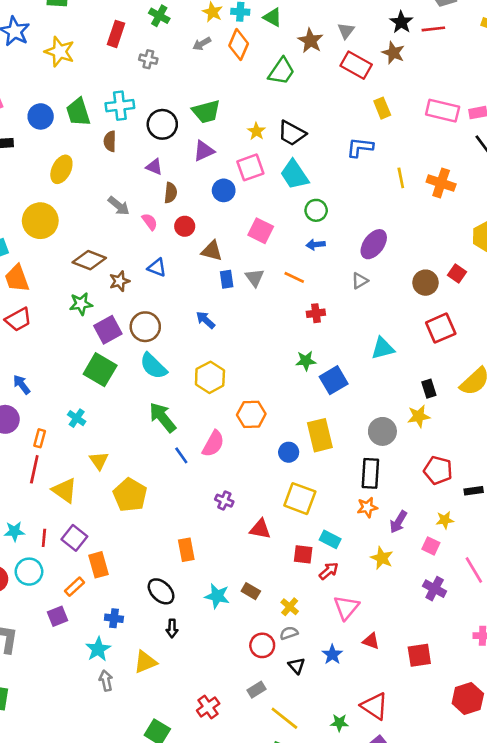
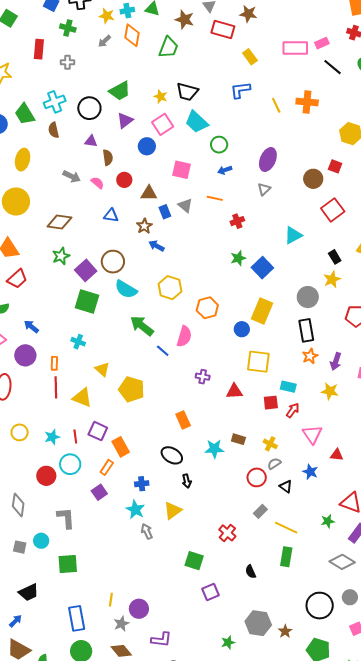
brown star: (120, 281) -> (144, 226), moved
yellow rectangle: (320, 435) -> (262, 311), turned 50

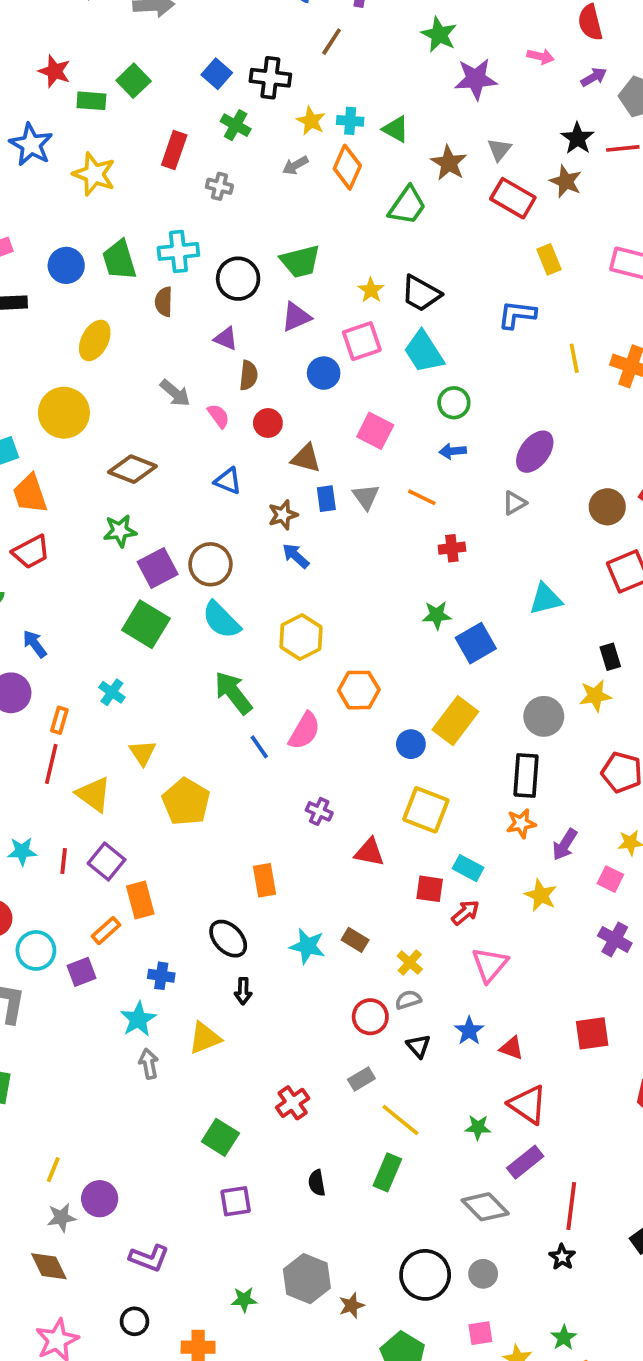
red triangle: (337, 455) -> (512, 1048), moved
cyan circle: (70, 464) -> (36, 950), moved
purple L-shape: (161, 640) -> (149, 1258), moved

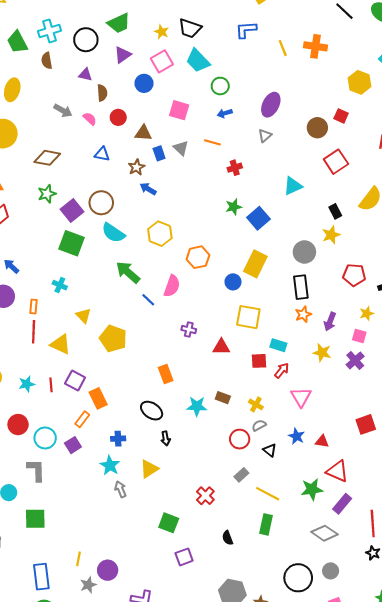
purple cross: (615, 939) -> (355, 360), moved, turned 30
green star: (478, 1127) -> (312, 489), size x1.5

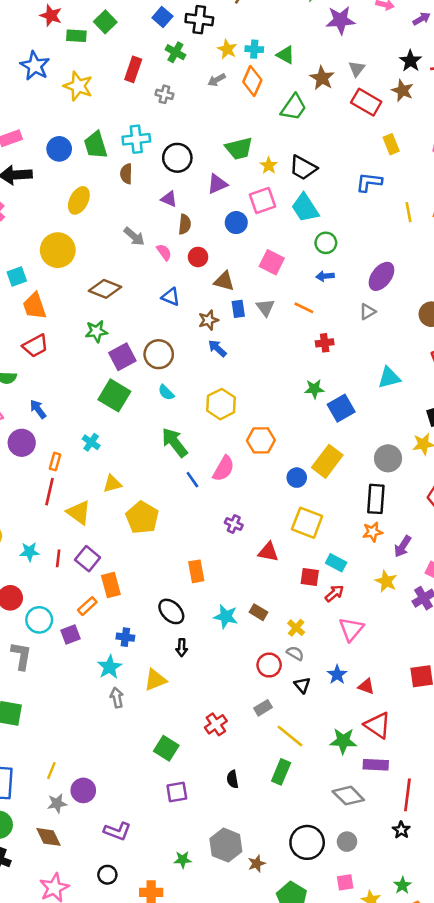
green trapezoid: (119, 23) -> (239, 148), moved
cyan semicircle: (113, 233) -> (166, 392), size x0.6
yellow triangle: (84, 316) -> (112, 484), turned 49
gray semicircle: (259, 425) -> (295, 653), turned 48
purple rectangle: (342, 504) -> (376, 765), turned 42

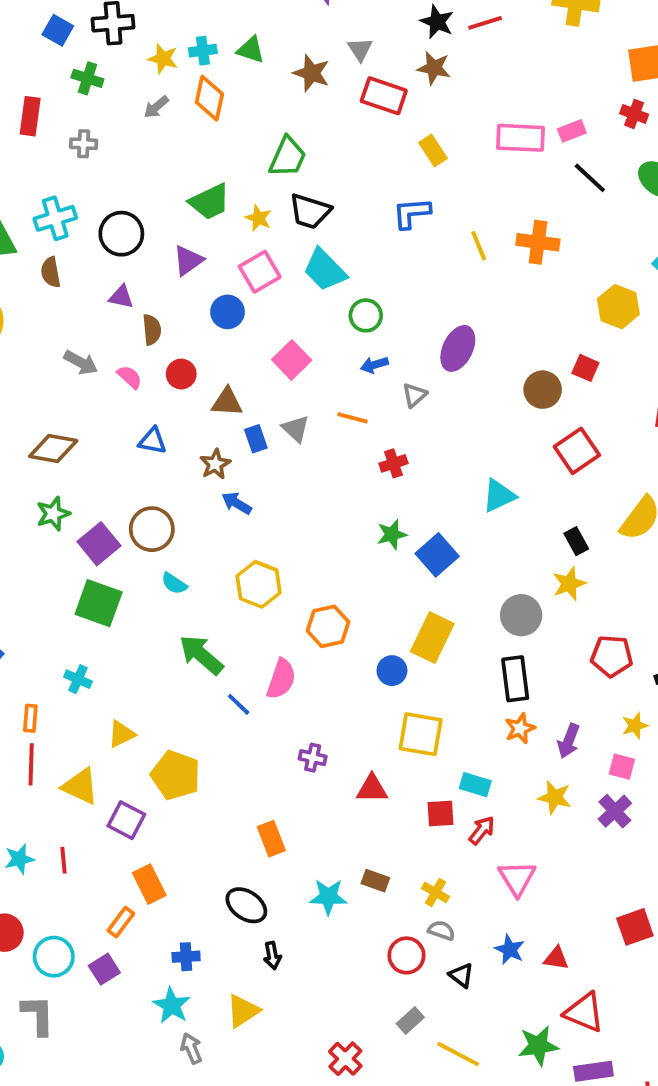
green trapezoid: (294, 107) -> (288, 157), moved
pink square: (272, 262) -> (292, 360), turned 30
gray triangle: (368, 312) -> (414, 395), moved
purple square: (88, 559) -> (126, 820), moved

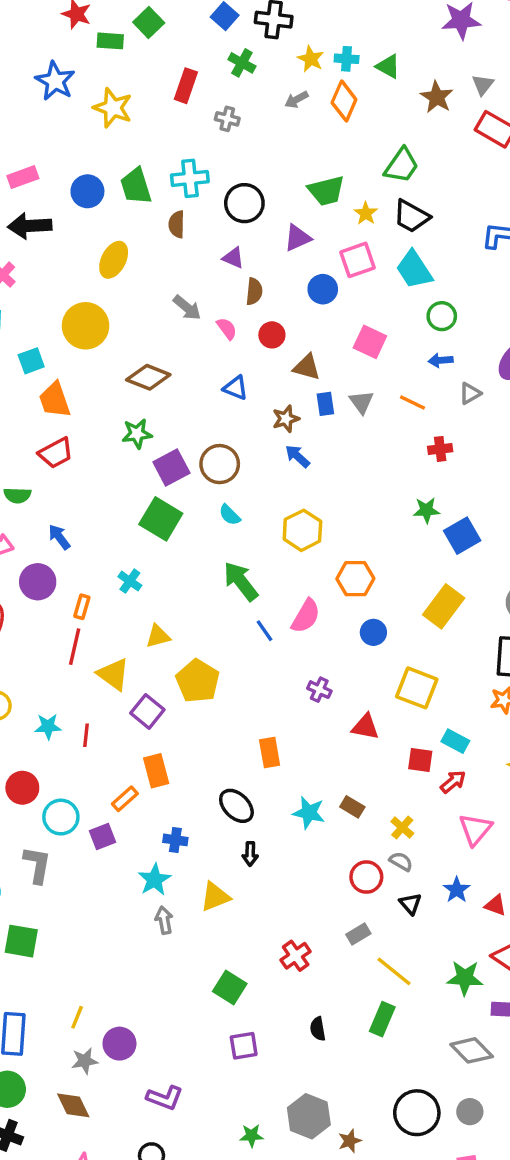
pink square: (292, 360) -> (370, 342), turned -32
blue circle: (392, 671) -> (373, 632), moved

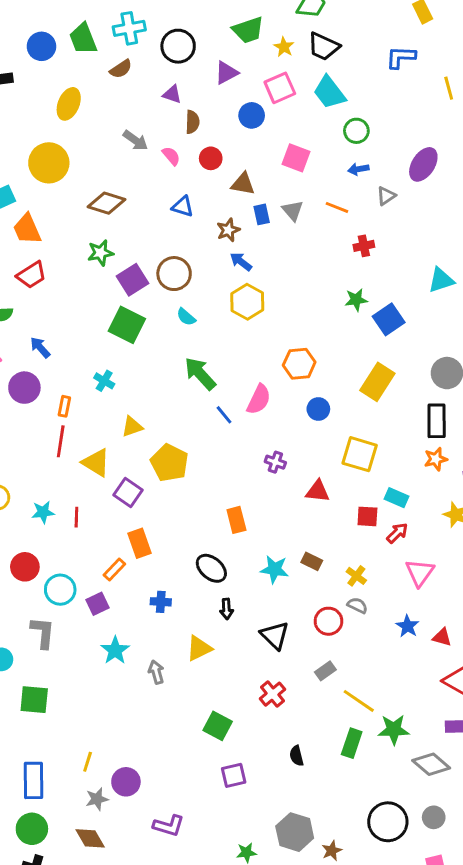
brown semicircle: (177, 224) -> (121, 69), turned -120
yellow hexagon: (302, 530) -> (247, 302), moved
cyan star: (154, 880) -> (115, 650), moved
black triangle: (410, 904) -> (275, 635), moved, size x1.5
green star: (465, 978) -> (394, 730), moved

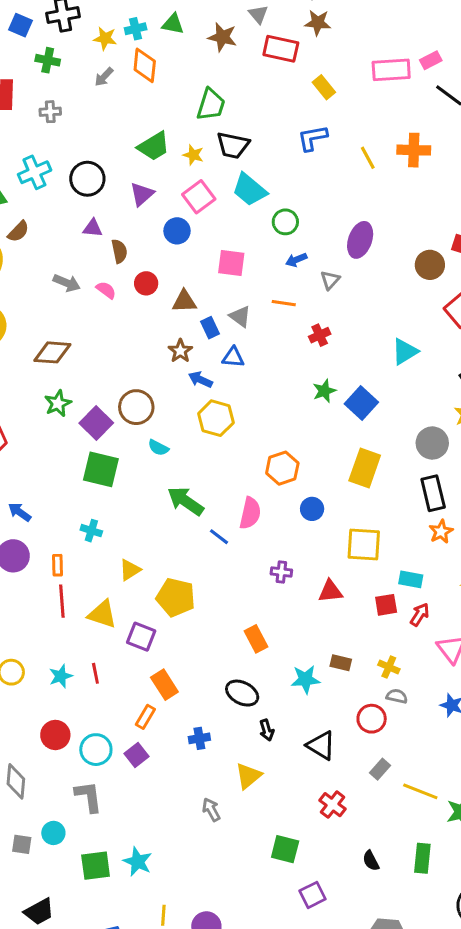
brown semicircle: (121, 69) -> (18, 231), moved
blue triangle: (183, 207) -> (233, 357), moved
cyan star: (115, 650) -> (138, 862), moved
green rectangle: (352, 743) -> (422, 858), moved

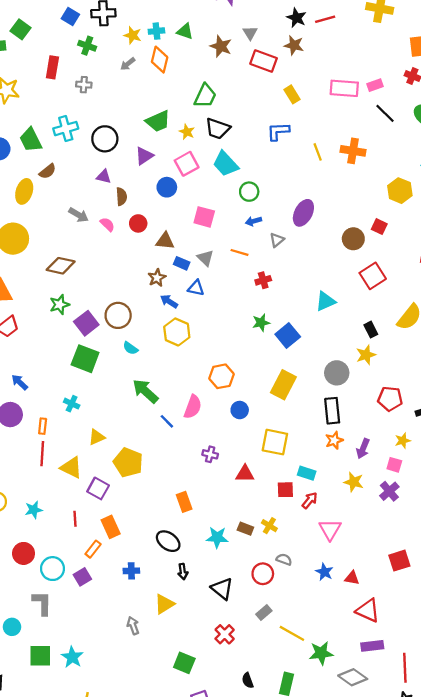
blue rectangle: (210, 328) -> (182, 263), turned -49
yellow cross: (389, 667) -> (269, 526), moved
red line: (95, 673) -> (75, 519), moved

